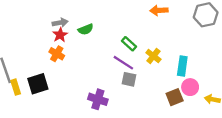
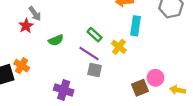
gray arrow: (60, 23) -> (35, 14), moved, turned 64
green semicircle: (86, 29) -> (56, 40), moved
orange cross: (57, 54) -> (22, 66), moved
cyan rectangle: (182, 66) -> (136, 26), moved

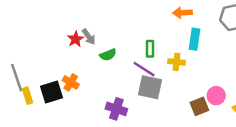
gray arrow: (35, 14) -> (89, 37), moved
green rectangle: (95, 35) -> (150, 49), turned 48
yellow cross: (119, 47) -> (176, 62), turned -32
gray square: (95, 70) -> (150, 87), size x1.5

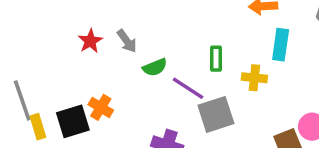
red star: (76, 39) -> (90, 41), moved
purple line: (144, 69) -> (188, 88), moved
gray square: (150, 87) -> (216, 114), turned -30

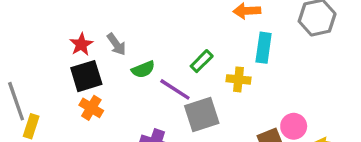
green rectangle: (216, 59) -> (202, 61), turned 45
black square: (73, 121) -> (86, 76), moved
yellow rectangle: (38, 127) -> (31, 126), turned 35

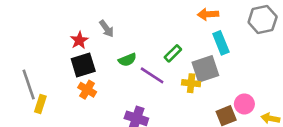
gray arrow: (116, 44) -> (107, 29), moved
cyan rectangle: (264, 48) -> (221, 43), turned -30
yellow cross: (238, 79) -> (191, 83), moved
gray square: (202, 115) -> (205, 69), moved

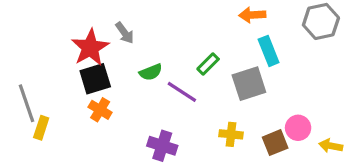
red star: (79, 40) -> (90, 48), size x1.6
yellow cross: (191, 83) -> (231, 134), moved

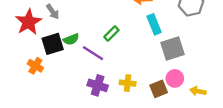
black square: (95, 79) -> (53, 44), moved
gray square: (249, 84) -> (173, 48), moved
purple cross: (162, 146) -> (98, 85), moved

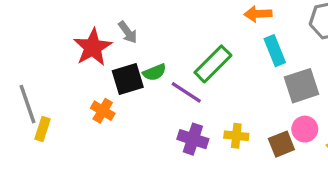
green rectangle: (111, 34) -> (213, 64), size x1.6

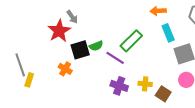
gray arrow: (128, 32) -> (72, 17), moved
brown square: (281, 144) -> (163, 94), moved, turned -35

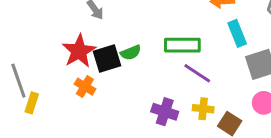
red star: (59, 31) -> (79, 51), moved
green rectangle: (131, 41) -> (182, 45), turned 45
purple line: (115, 58) -> (197, 73), moved

